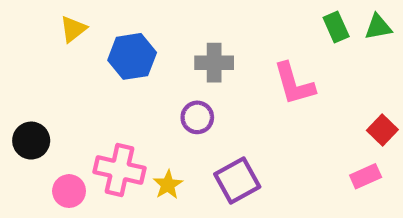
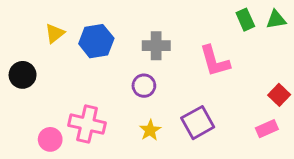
yellow triangle: (73, 29) -> (55, 33), moved
black circle: (31, 141) -> (23, 75), moved
purple square: (237, 180) -> (198, 123), moved
yellow star: (168, 185) -> (150, 130), moved

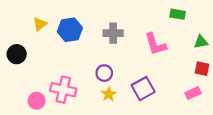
green rectangle: (245, 20) -> (178, 14), turned -56
green triangle: (276, 20) -> (201, 42), moved
purple circle: (144, 86) -> (104, 73), moved
red square: (279, 95) -> (202, 69), turned -32

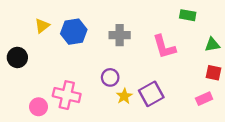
yellow star: (109, 94) -> (124, 96), moved

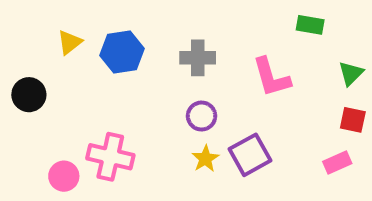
green triangle: (212, 45) -> (351, 73), turned -35
purple circle: (110, 77) -> (202, 116), moved

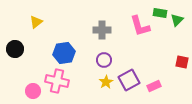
blue hexagon: (122, 52) -> (64, 53), moved
green triangle: (351, 73) -> (177, 20), moved
pink L-shape: (271, 77) -> (140, 26), moved
pink rectangle: (337, 163) -> (154, 86), moved

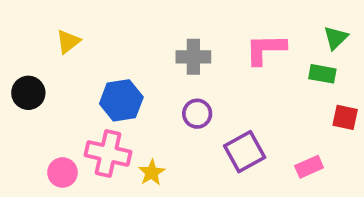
green rectangle: (160, 13) -> (322, 74), moved
pink L-shape: (140, 26) -> (265, 49), turned 105
yellow star: (106, 82) -> (152, 172), moved
pink rectangle: (154, 86) -> (309, 167), moved

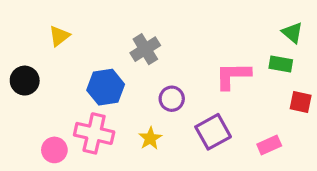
green triangle: (336, 38) -> (292, 33), turned -35
pink L-shape: (265, 49) -> (233, 76), moved
gray cross: (193, 57) -> (145, 49), moved, turned -32
yellow star: (152, 172) -> (150, 138), moved

